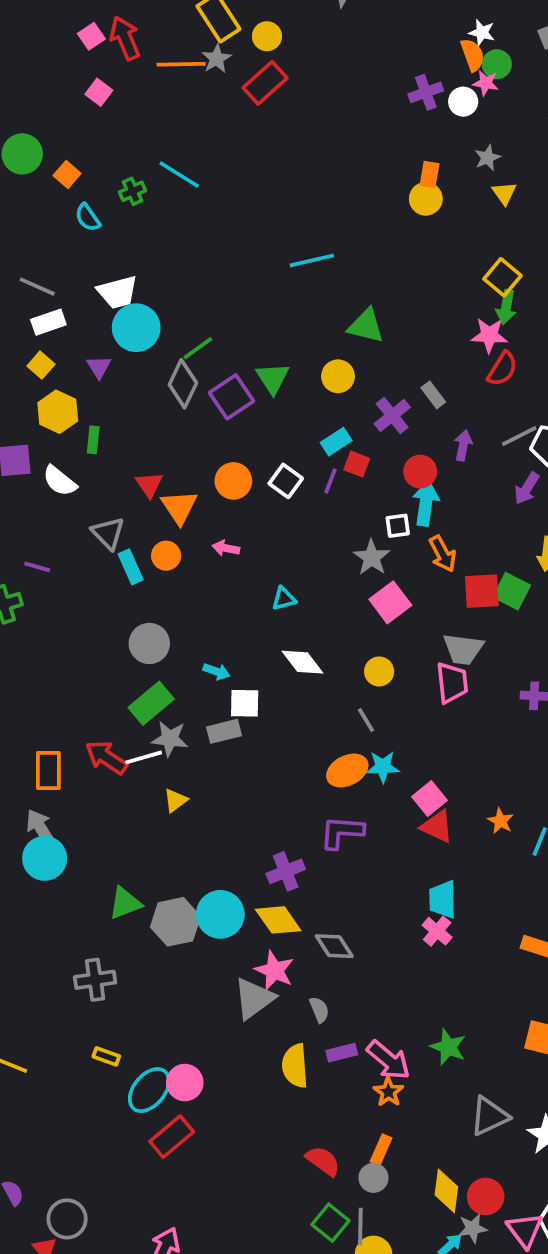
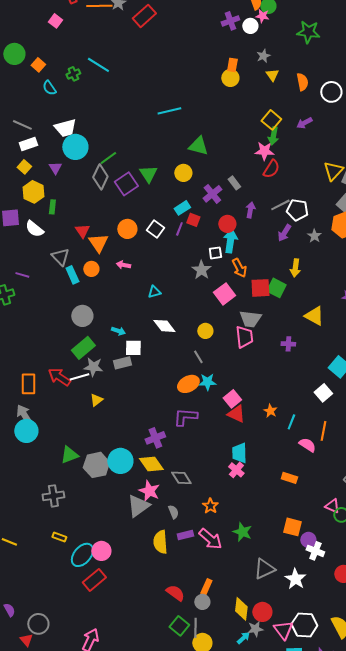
pink square: (390, 602) -> (224, 294), moved
orange star: (388, 1092) -> (210, 506), moved

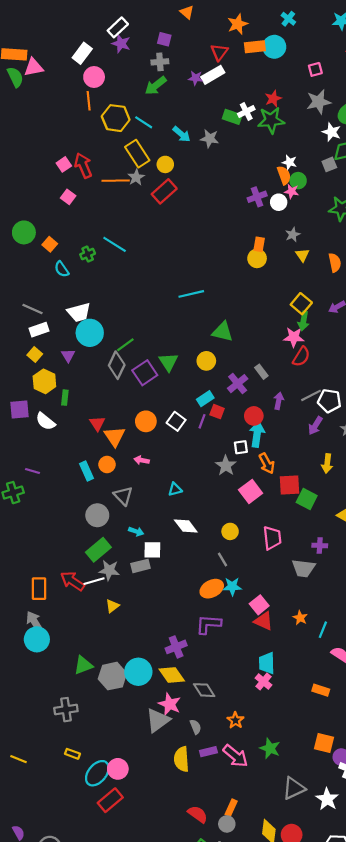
gray triangle: (60, 257) -> (123, 496), moved
green square: (276, 288) -> (307, 499), moved
gray trapezoid: (250, 319) -> (303, 568), moved

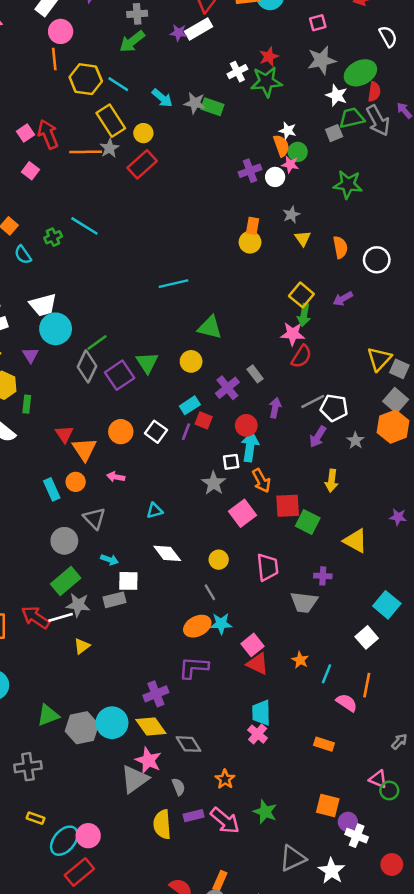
green rectangle: (232, 117) -> (212, 107), moved

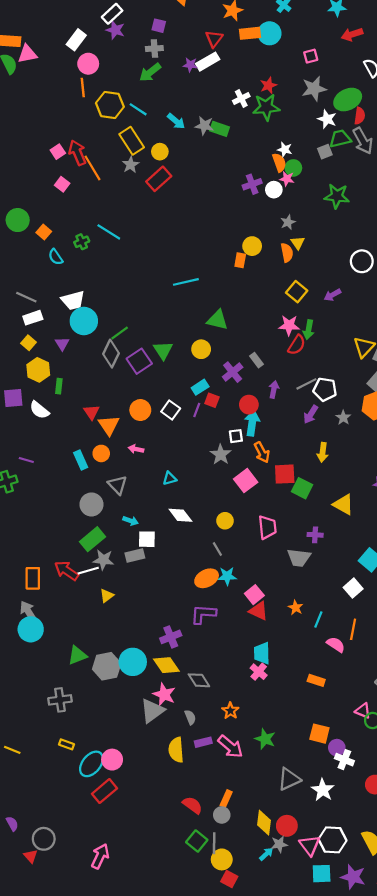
orange line: (86, 152) -> (93, 168), moved, turned 60
orange rectangle: (253, 226) -> (240, 260), moved
orange semicircle: (340, 247) -> (287, 253), moved
green arrow: (304, 315) -> (309, 330), moved

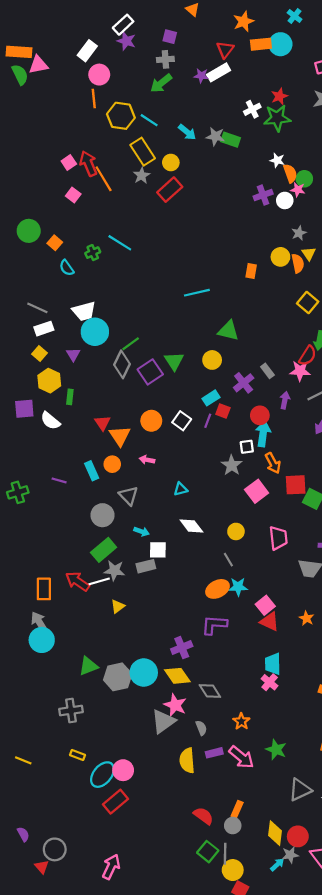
white star: (285, 149) -> (277, 160), moved
yellow circle: (252, 246) -> (280, 257), moved
pink star: (289, 325) -> (300, 371), moved
purple line: (26, 460) -> (59, 480), moved

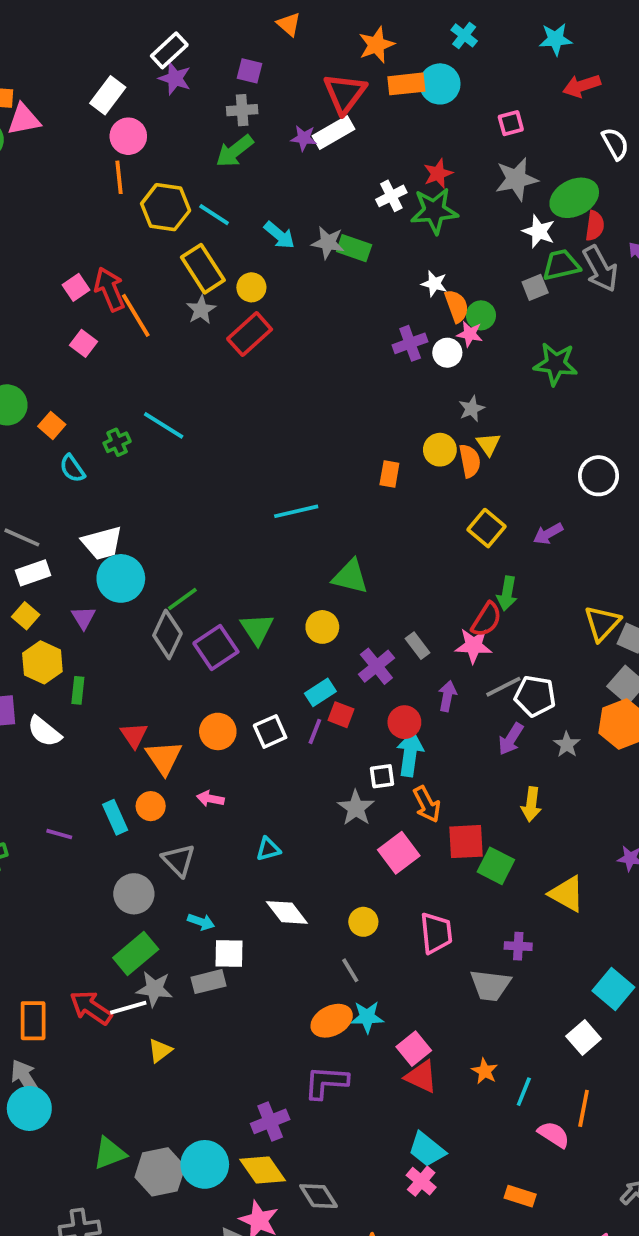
red triangle: (225, 50) -> (345, 93), size x1.4
white square: (182, 421) -> (270, 731), turned 30
cyan trapezoid: (273, 664) -> (427, 1149), turned -50

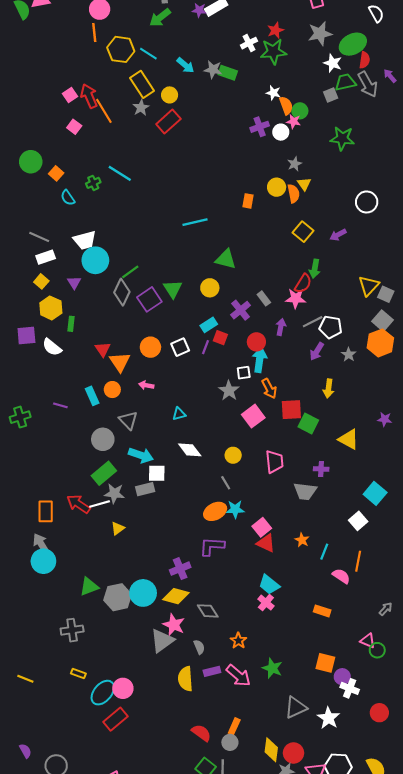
cyan arrow: (201, 922) -> (141, 455), size x1.6
yellow diamond: (263, 1170) -> (176, 596), turned -40

